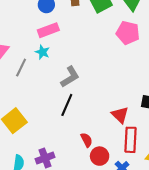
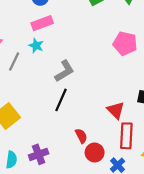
pink pentagon: (128, 33) -> (125, 43), moved

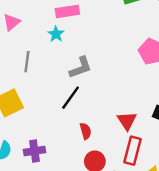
gray line: (14, 62) -> (27, 62), moved, turned -30
red semicircle: (81, 136) -> (86, 131), moved

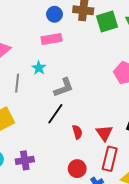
cyan star: (56, 34) -> (39, 68), moved
red semicircle: (86, 131) -> (77, 132), moved

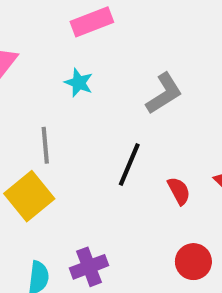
gray line: (17, 83) -> (45, 145), moved
gray L-shape: (64, 88) -> (164, 94), moved

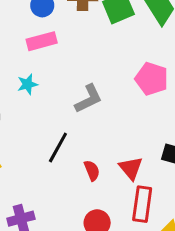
cyan star: (79, 83) -> (28, 84), turned 30

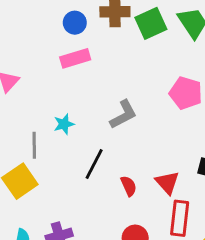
cyan star: (28, 84) -> (64, 124), moved

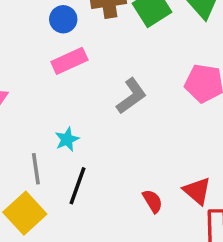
gray L-shape: (123, 115) -> (131, 96), moved
black line: (94, 164) -> (77, 186), moved

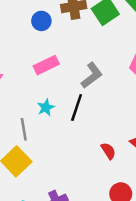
pink rectangle: (69, 61) -> (46, 65), moved
black line: (77, 186) -> (77, 107), moved

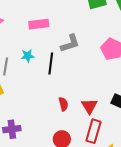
black line: (77, 107) -> (51, 64), turned -30

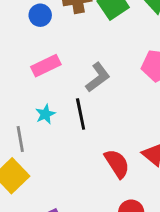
red semicircle: (63, 104) -> (117, 164), size x1.5

